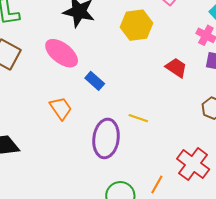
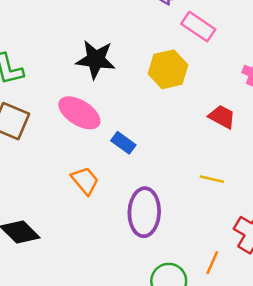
yellow line: (138, 118) -> (212, 179), moved

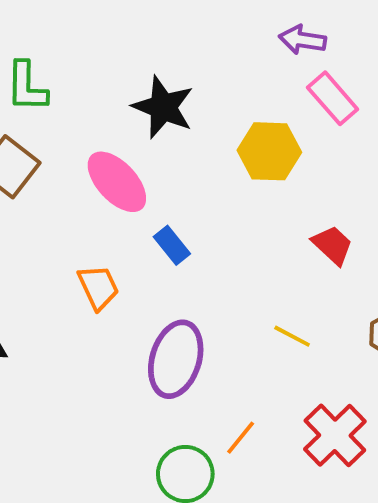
orange line: (212, 263) -> (241, 438), moved

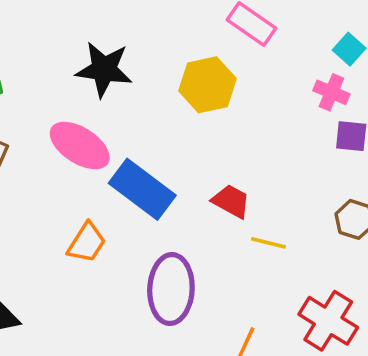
blue rectangle: (172, 245) -> (142, 189), size x1.8
red trapezoid: (332, 245) -> (231, 201), moved
orange trapezoid: (98, 287) -> (87, 243), turned 72

